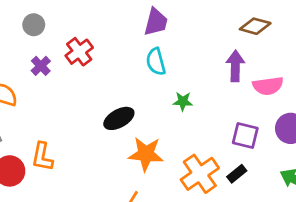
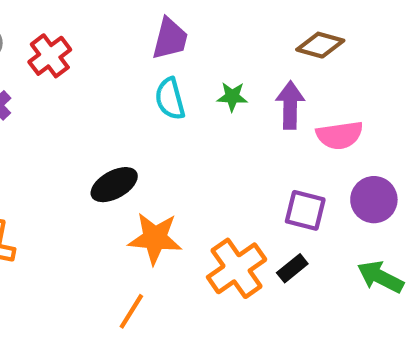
red cross: (79, 52) -> (50, 56), moved
green star: (183, 101) -> (232, 97), moved

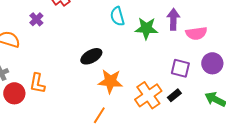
green star: (232, 97) -> (146, 28), moved, size x1.6

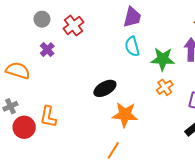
orange cross: (148, 95) -> (165, 87), moved, size x0.6

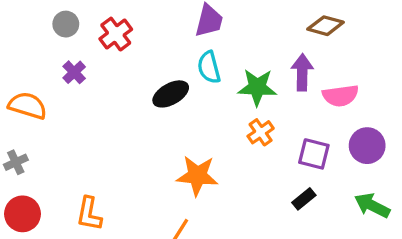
black ellipse: (105, 88) -> (171, 94), moved
orange L-shape: (48, 117) -> (89, 214), moved
red circle: (24, 127) -> (23, 214), moved

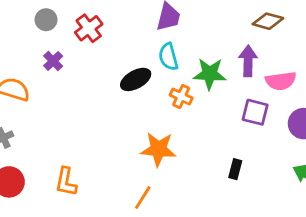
orange cross: (261, 132) -> (181, 97), moved, turned -30
purple square: (314, 154) -> (255, 112), moved
black rectangle: (304, 199) -> (235, 169), moved, turned -36

